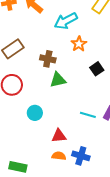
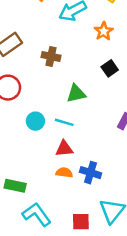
orange star: (79, 44) -> (104, 31), moved
green triangle: (58, 80) -> (76, 94), moved
cyan line: (88, 115) -> (64, 122), moved

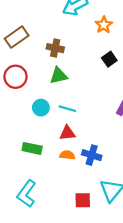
green triangle: (76, 94) -> (59, 76), moved
green rectangle: (15, 186) -> (32, 148), moved
cyan L-shape: (37, 214) -> (27, 194), moved, turned -108

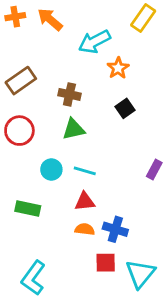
orange star: (104, 25) -> (118, 68), moved
black square: (109, 59) -> (125, 108), moved
green rectangle: (32, 148) -> (28, 208), moved
red square: (83, 200) -> (106, 263), moved

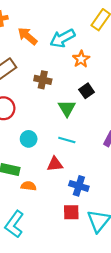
orange arrow: (50, 19) -> (27, 36), moved
green triangle: (74, 129) -> (67, 108), moved, turned -48
cyan line: (85, 171) -> (67, 140), moved
orange semicircle: (85, 229) -> (29, 186), moved

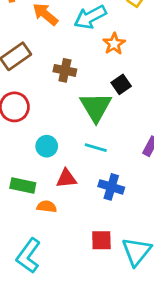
green triangle: (67, 108) -> (96, 107), size x1.4
red triangle: (55, 164) -> (66, 178), moved
blue cross: (79, 186) -> (111, 187), moved

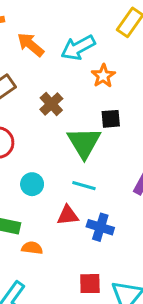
brown cross: (65, 70) -> (51, 104), turned 35
black square: (121, 84) -> (111, 119), turned 30
red triangle: (66, 178) -> (68, 215), moved

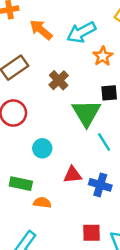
cyan line: (84, 186) -> (104, 142), moved, turned 42

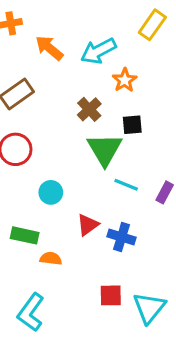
brown cross: (59, 80) -> (89, 109), moved
cyan line: (104, 142) -> (126, 185), turned -36
red triangle: (73, 175) -> (88, 225), turned -30

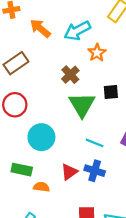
black square: (132, 125) -> (111, 92), moved
cyan line: (126, 185) -> (95, 143), moved
cyan circle: (51, 192) -> (41, 137), size x1.5
red triangle: (88, 225) -> (69, 172), moved

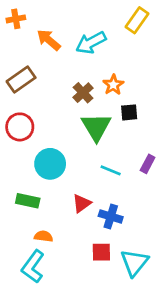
orange star: (97, 53) -> (113, 85), moved
blue cross: (95, 171) -> (111, 217), moved
orange semicircle: (41, 187) -> (43, 236), moved

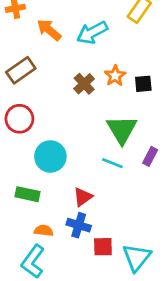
black square: (129, 112) -> (143, 84), moved
green triangle: (96, 127) -> (122, 130), moved
blue cross: (111, 217) -> (79, 225), moved

